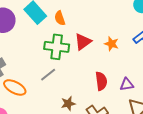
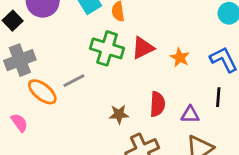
gray line: (48, 75) -> (74, 81), moved
brown star: (68, 103) -> (119, 114), moved

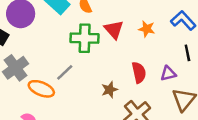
red triangle: (143, 48) -> (114, 30), turned -30

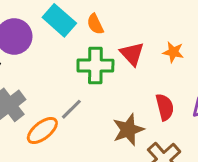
orange ellipse: (41, 89) -> (42, 131), turned -60
brown star: (110, 90) -> (128, 130), size x1.5

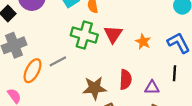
orange ellipse: (42, 131) -> (32, 71), turned -40

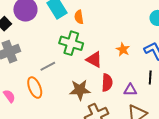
red triangle: (113, 34) -> (94, 60), moved, turned -36
orange ellipse: (32, 71) -> (35, 88), moved, turned -50

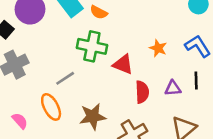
orange semicircle: (79, 17) -> (99, 12), turned -48
brown star: (80, 90) -> (93, 116), moved
purple triangle: (130, 90) -> (173, 88), moved

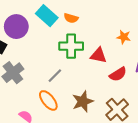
red semicircle: (142, 92) -> (118, 74), turned 72

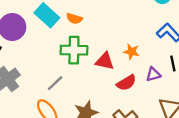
orange star: (124, 37) -> (131, 52), moved

